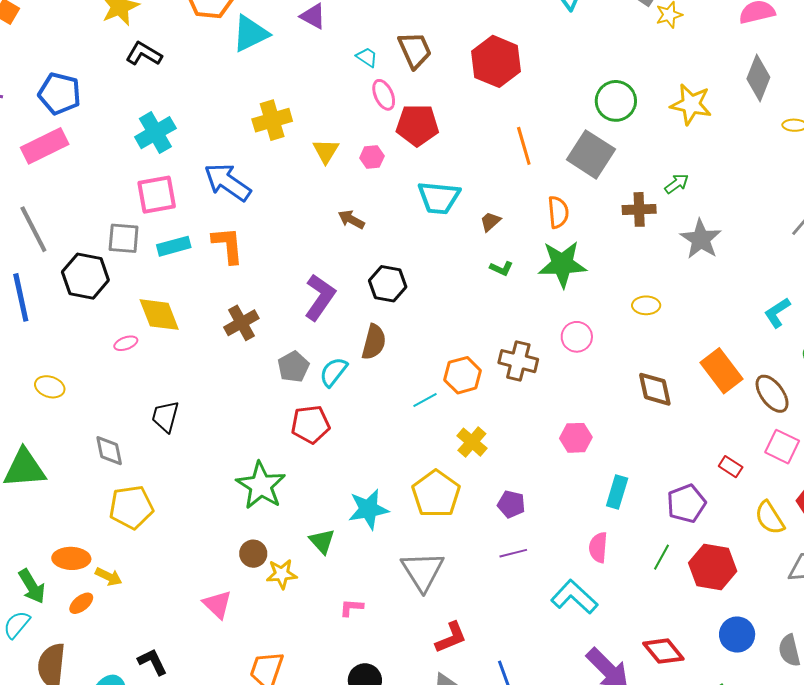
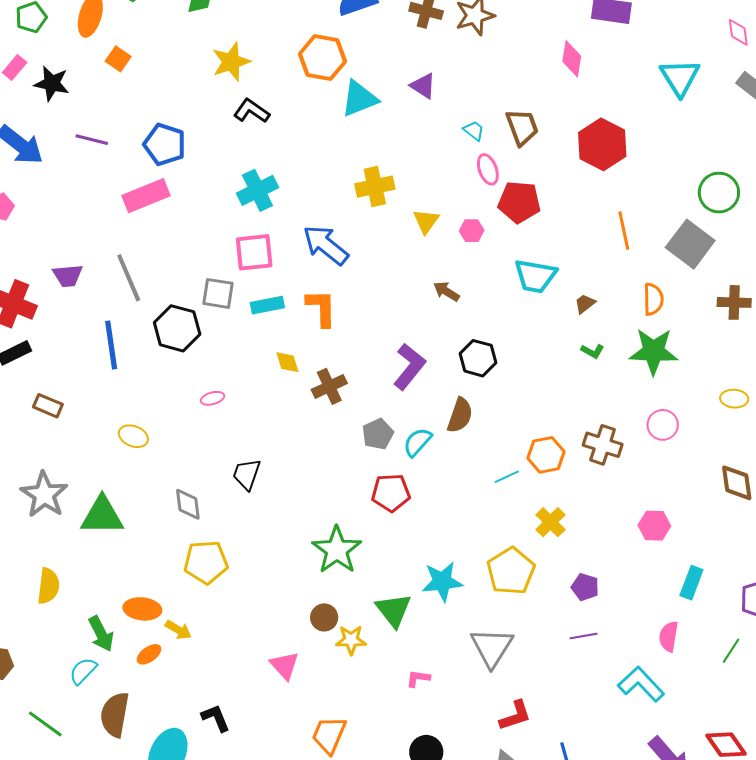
yellow diamond: (159, 315) -> (287, 362), moved, size x0.6
green triangle: (322, 541) -> (394, 610), size x1.4

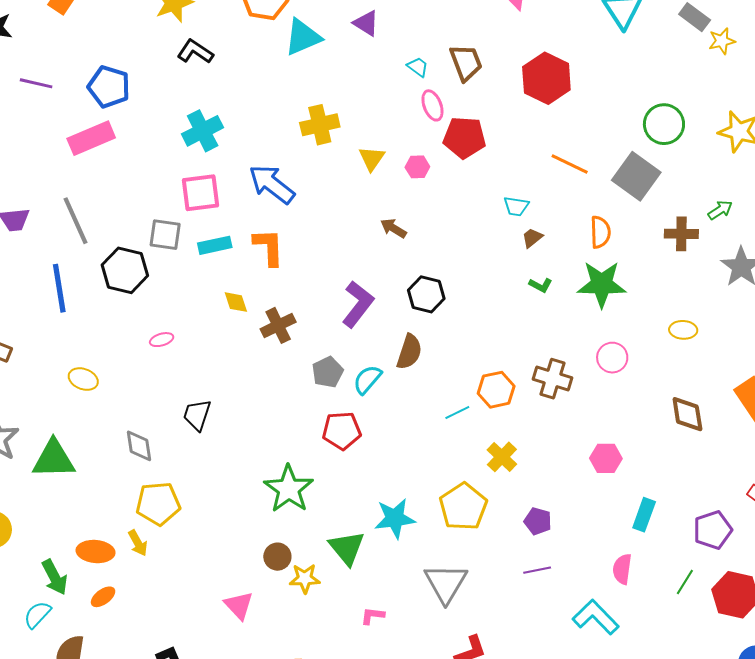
orange line: (624, 231) -> (570, 164), turned -51
cyan trapezoid: (535, 276) -> (516, 206), moved, size x0.6
yellow arrow: (178, 630) -> (138, 543), moved, turned 32

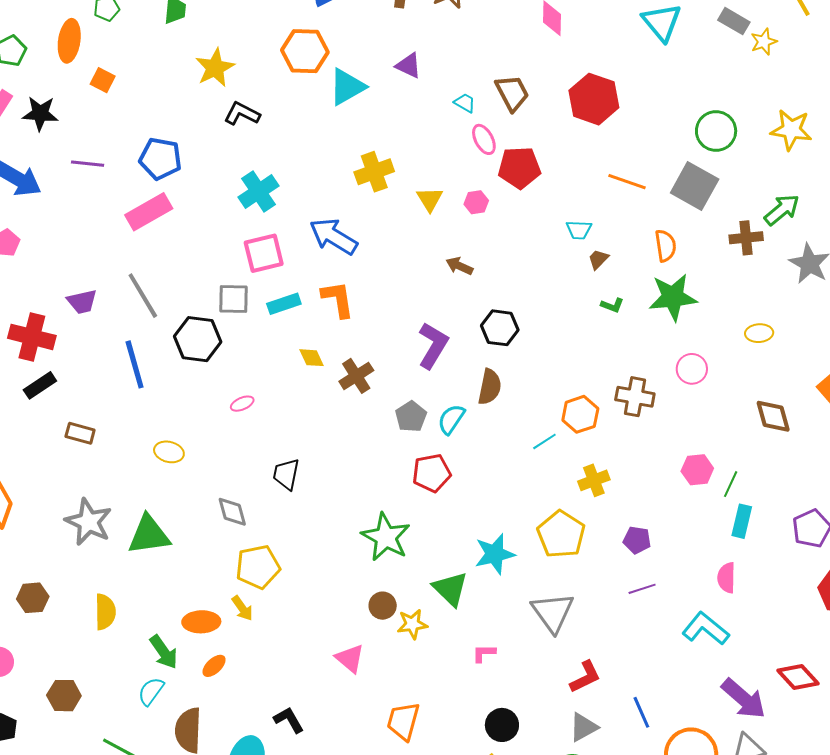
green arrow: (720, 210) -> (782, 210), size x1.5
yellow cross: (502, 457) -> (594, 480), turned 32
green line: (685, 582) -> (731, 484), moved

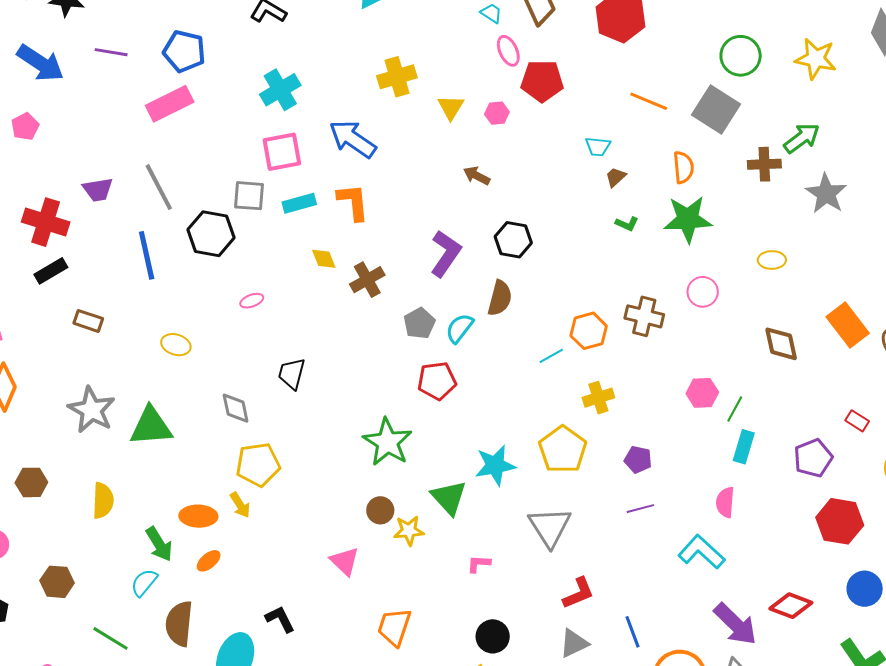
red diamond: (798, 677) -> (791, 606), turned -30

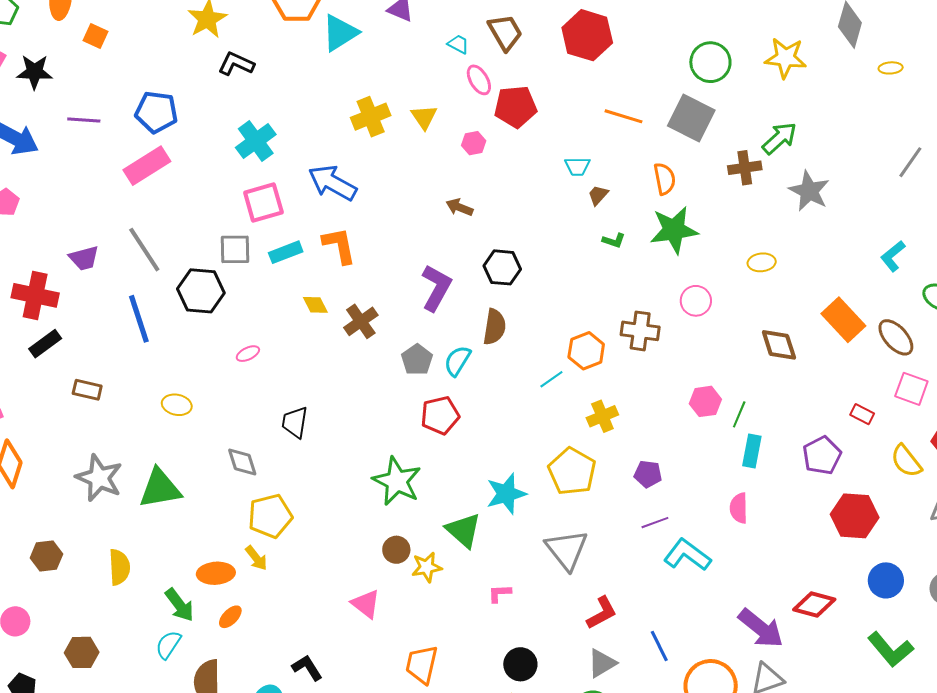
yellow triangle: (451, 107) -> (424, 117), moved
cyan L-shape: (701, 552) -> (687, 555), moved

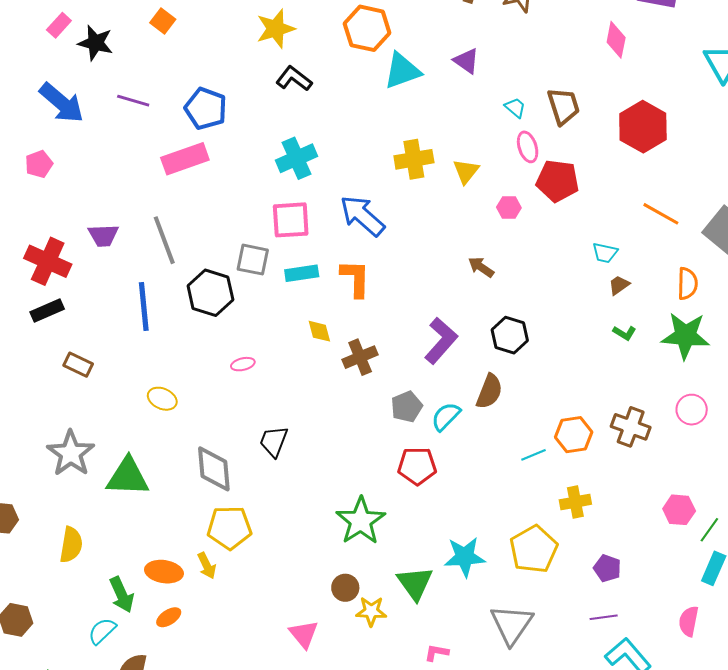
gray diamond: (242, 462) -> (214, 469), size x1.4

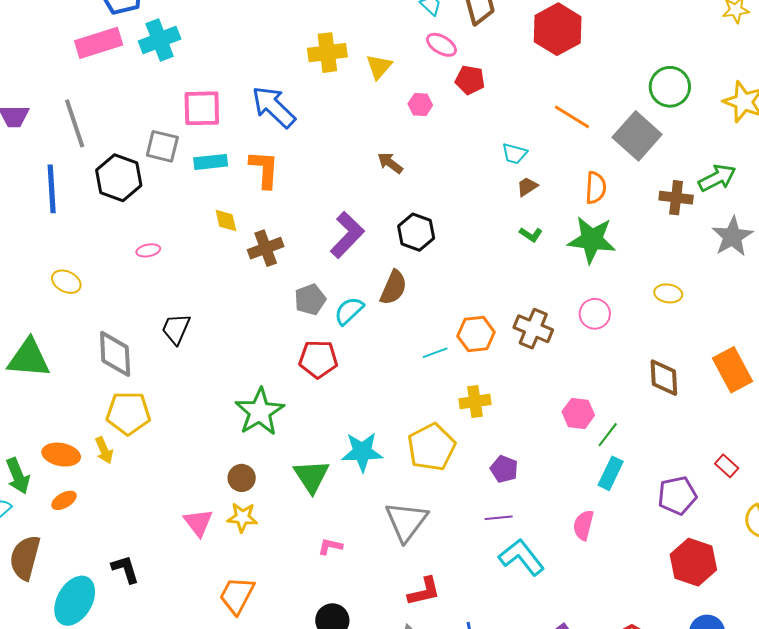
pink ellipse: (528, 147) -> (441, 45), turned -44
cyan cross: (296, 158) -> (160, 40), moved
red pentagon: (558, 181) -> (470, 80), size x0.7
yellow star: (371, 611) -> (242, 517), moved

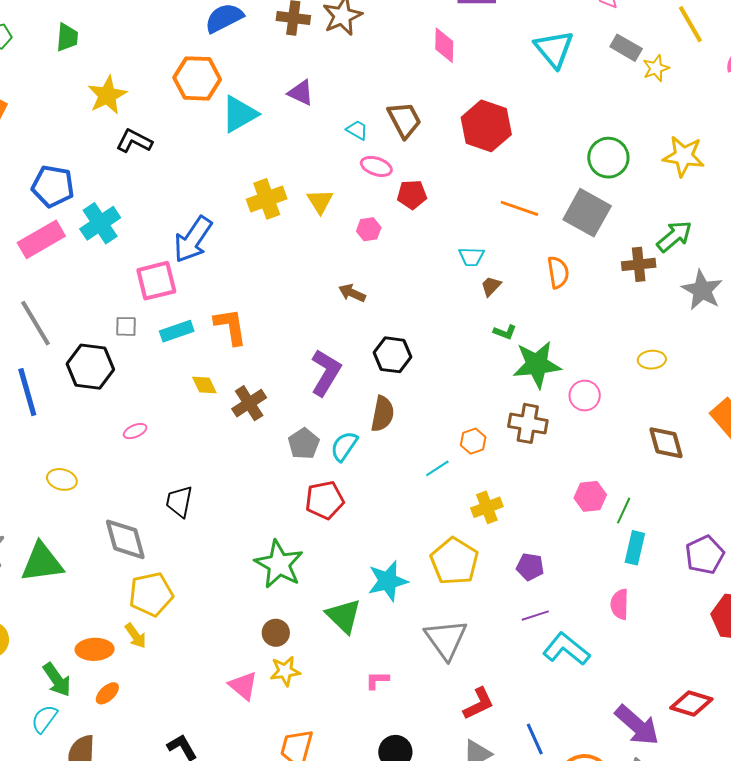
blue arrow: (274, 107) -> (193, 239), moved, turned -87
gray square: (162, 146) -> (126, 326), size x0.7
green star: (592, 240) -> (537, 364), moved
orange hexagon: (476, 334) -> (473, 441), size x0.7

